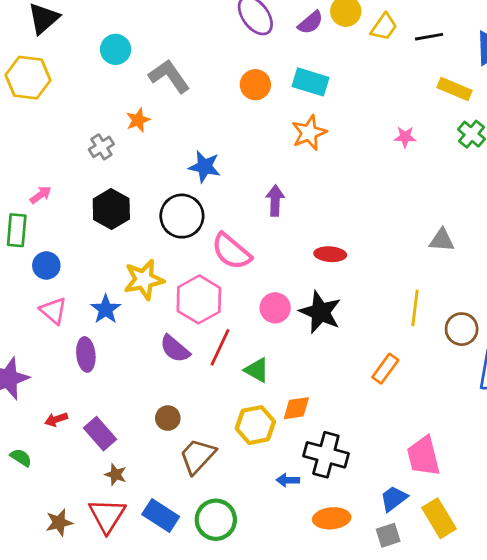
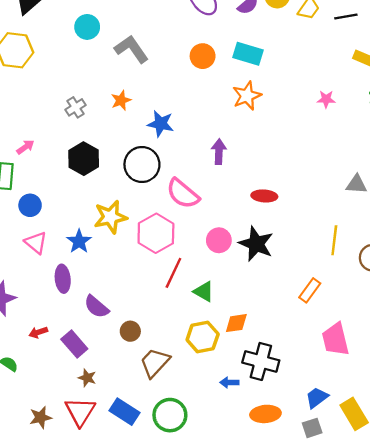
orange star: (138, 120) -> (121, 100), moved
purple semicircle: (175, 349) -> (96, 307), moved
pink trapezoid: (423, 456) -> (335, 339), moved

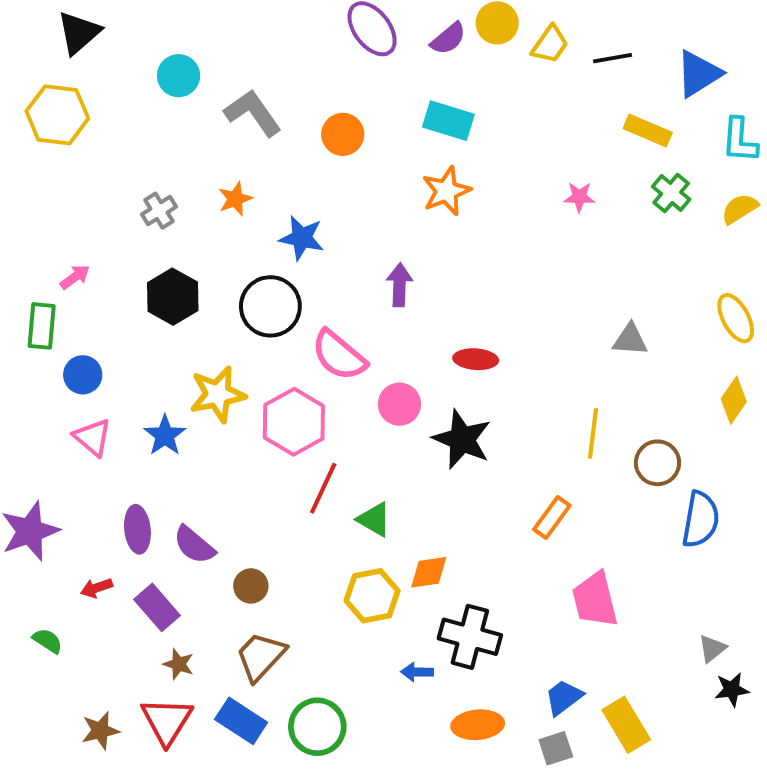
orange circle: (203, 56) -> (343, 134), moved
pink circle: (219, 240) -> (399, 404), moved
purple ellipse: (63, 279) -> (137, 529), moved
brown trapezoid: (155, 363) -> (261, 656), moved

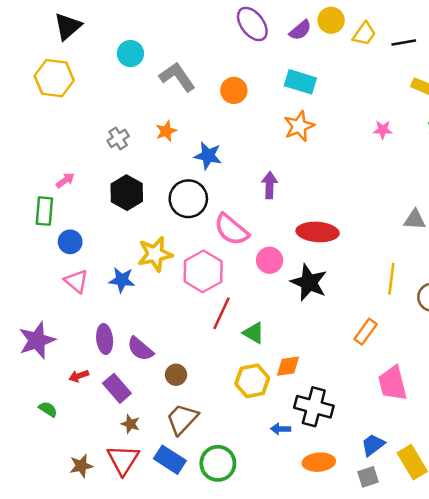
red ellipse: (476, 359) -> (318, 232), size x1.5
blue star: (165, 435) -> (122, 280), turned -30

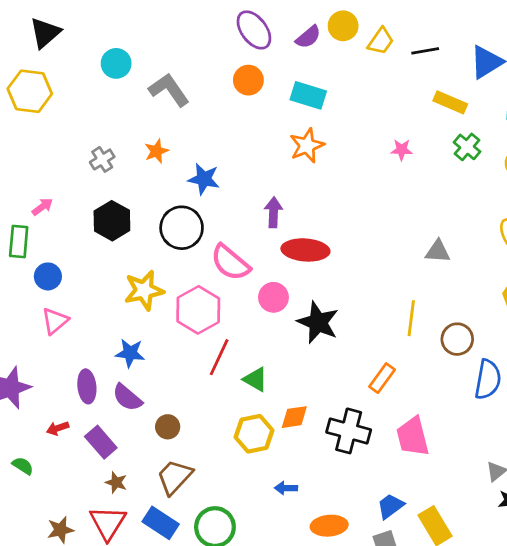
orange circle: (234, 90) -> (248, 80), moved
red ellipse: (318, 232) -> (305, 250), moved
blue star: (122, 280) -> (130, 353), moved
pink triangle: (76, 281) -> (55, 321), turned 40
black cross: (314, 407) -> (349, 431), moved

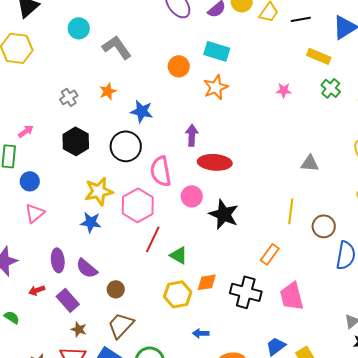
orange circle: (248, 80) -> (179, 66), moved
pink semicircle: (230, 263) -> (161, 171), turned 40
blue star: (130, 353) -> (91, 222), moved

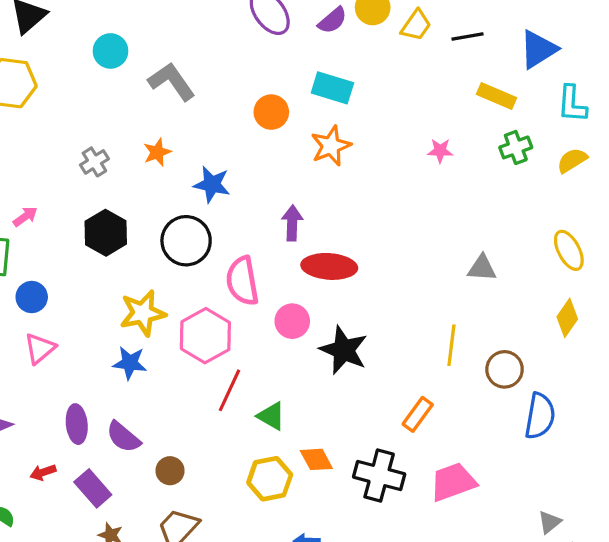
green cross: (331, 88) -> (516, 147), turned 30
orange diamond: (207, 282) -> (316, 459), turned 70
pink trapezoid: (292, 296) -> (453, 482), turned 84

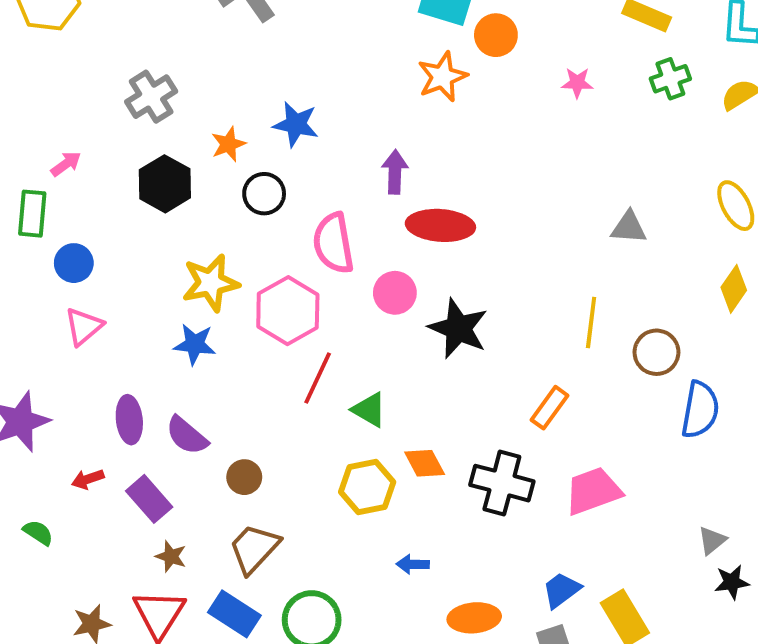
orange circle: (271, 112) -> (496, 35), moved
orange star: (157, 152) -> (228, 144), moved
gray cross: (94, 162) -> (151, 97), size x1.4
black circle: (186, 241) -> (264, 194), size x0.7

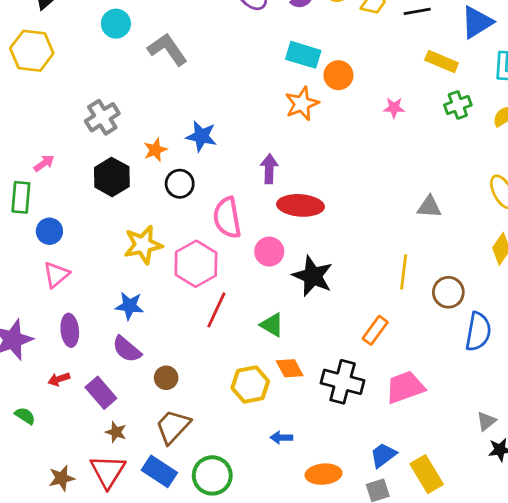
blue star: (195, 344) -> (129, 306), moved
green triangle: (369, 410) -> (272, 325), moved
purple ellipse: (129, 420) -> (70, 330), moved

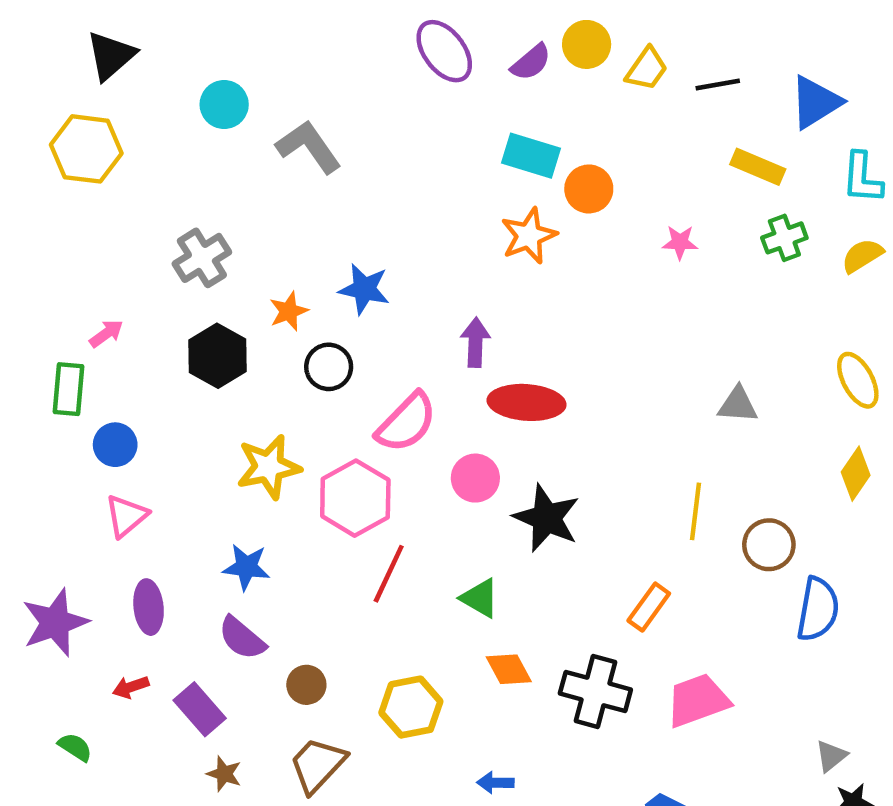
pink semicircle: (227, 218) -> (406, 422), turned -126
yellow hexagon: (250, 385) -> (411, 707), moved

